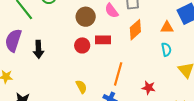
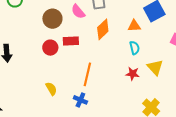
red star: (149, 88) -> (133, 74), moved

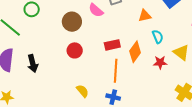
orange triangle: (134, 26) -> (145, 16), moved
orange diamond: (103, 29) -> (135, 52), moved
red rectangle: (71, 41) -> (112, 45), moved

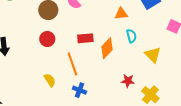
red star: (160, 62) -> (128, 81), moved
orange line: (116, 71) -> (72, 64), moved, turned -30

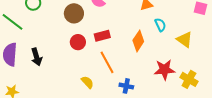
red rectangle: (85, 38) -> (102, 36), moved
red star: (128, 81) -> (164, 70), size x1.5
blue cross: (80, 90) -> (126, 86), moved

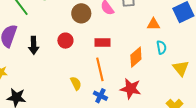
red circle: (78, 42) -> (65, 41), moved
red star: (164, 70) -> (131, 89), moved
blue cross: (126, 86) -> (100, 96), moved

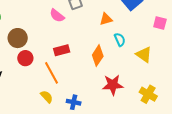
brown circle: (81, 13) -> (18, 38), moved
orange line: (100, 69) -> (52, 73), moved
red star: (131, 89) -> (113, 85), moved

